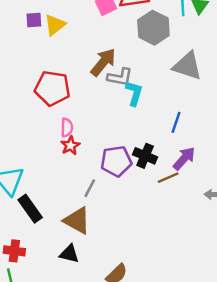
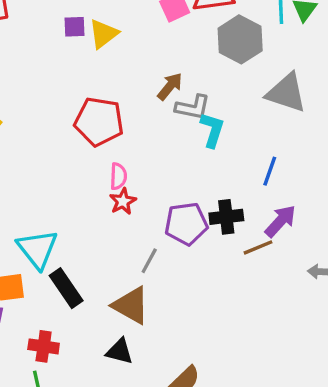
brown arrow: (103, 62) -> (170, 86), size x0.7
black cross: (145, 156) -> (226, 217), turned -30

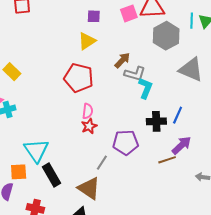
purple square: (75, 27) -> (94, 16), moved
yellow triangle: (103, 34) -> (87, 41), moved
black cross: (226, 217) -> (156, 121), moved

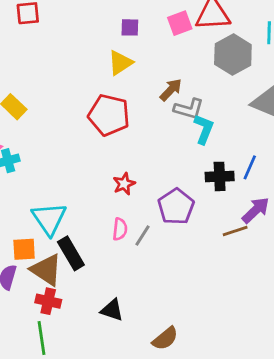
pink semicircle: (88, 111) -> (120, 229), moved
purple pentagon: (126, 142) -> (176, 207), turned -30
brown triangle: (89, 188) -> (46, 270), moved

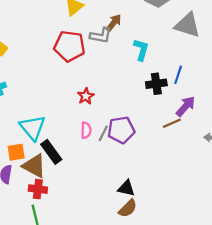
gray L-shape: (189, 109) -> (101, 35), moved
purple pentagon: (176, 207) -> (121, 130), moved, turned 30
black triangle: (112, 310) -> (126, 188), moved

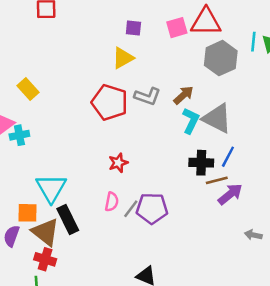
brown arrow: (114, 23) -> (183, 95), moved
gray triangle: (187, 25) -> (217, 118), moved
brown line: (172, 123) -> (217, 180), moved

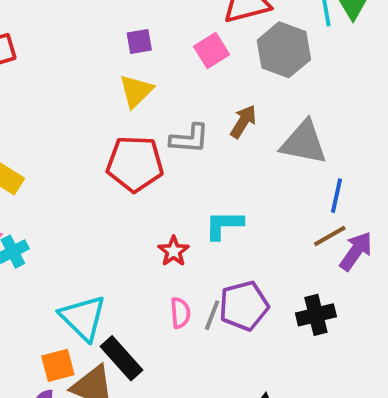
pink square: (177, 28) -> (211, 51), moved
cyan L-shape: (191, 121) -> (224, 225), moved, turned -100
black cross: (201, 163) -> (316, 315), moved

